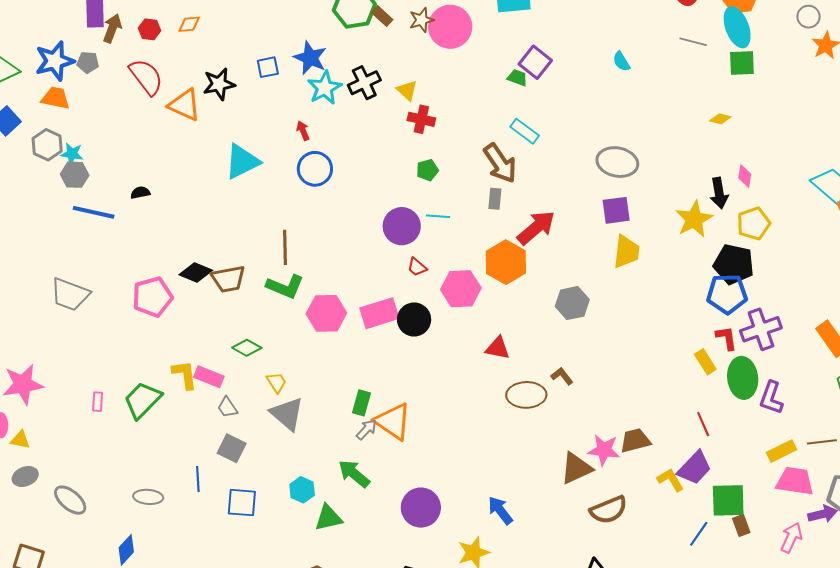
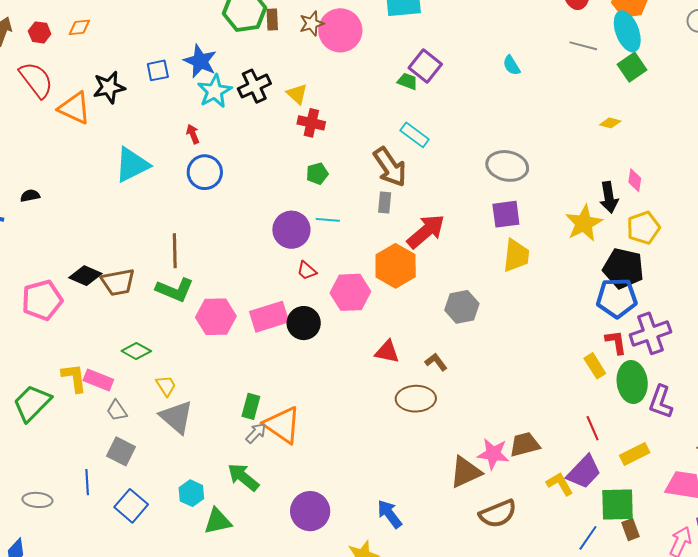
brown rectangle: (382, 16) -> (272, 20), turned 45
green square: (742, 63) -> (632, 67), turned -32
brown L-shape: (562, 376) -> (436, 362), moved
yellow rectangle: (782, 451) -> (635, 454), moved
blue square: (242, 503) -> (131, 506), turned 36

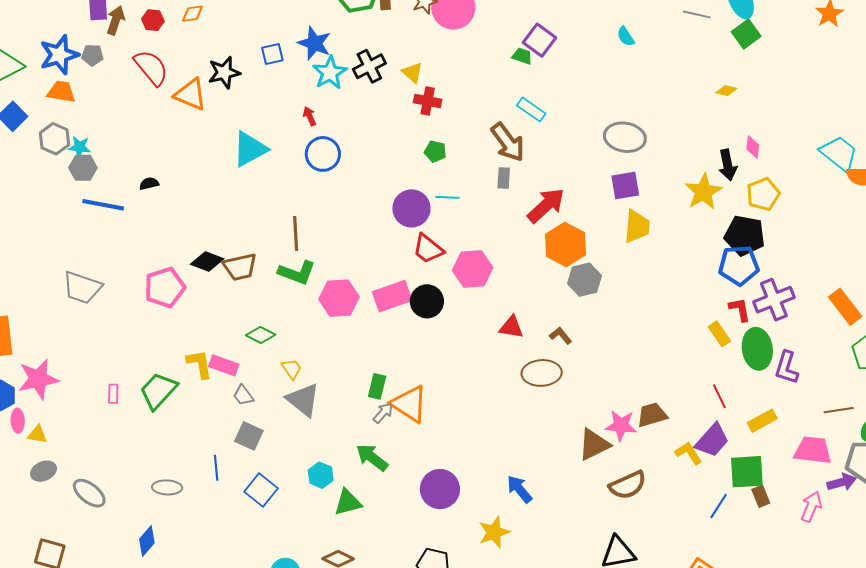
green pentagon: (317, 174) -> (435, 151), turned 30
orange hexagon: (396, 266) -> (565, 245), moved
red trapezoid: (307, 271) -> (428, 249), size x1.6

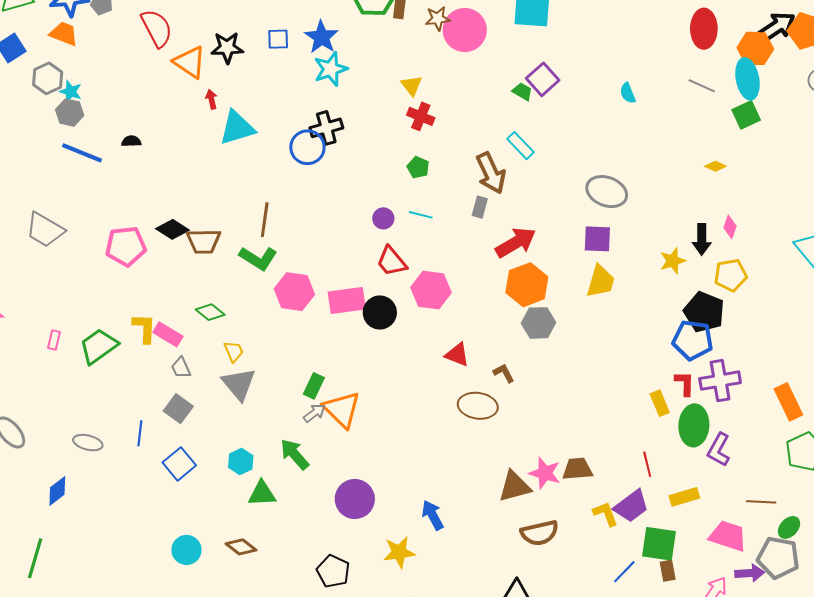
black cross: (369, 66) -> (326, 128), moved
red arrow: (310, 116) -> (211, 99), moved
yellow star: (703, 192) -> (673, 261), size x0.7
purple circle: (411, 208) -> (383, 218), size x0.6

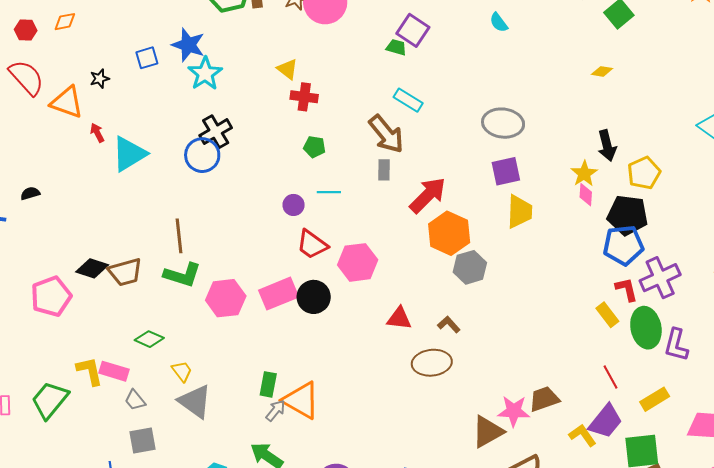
black star: (227, 48) -> (100, 79), size x0.6
pink diamond: (730, 227) -> (586, 195), moved
gray square: (178, 409) -> (143, 440), turned -32

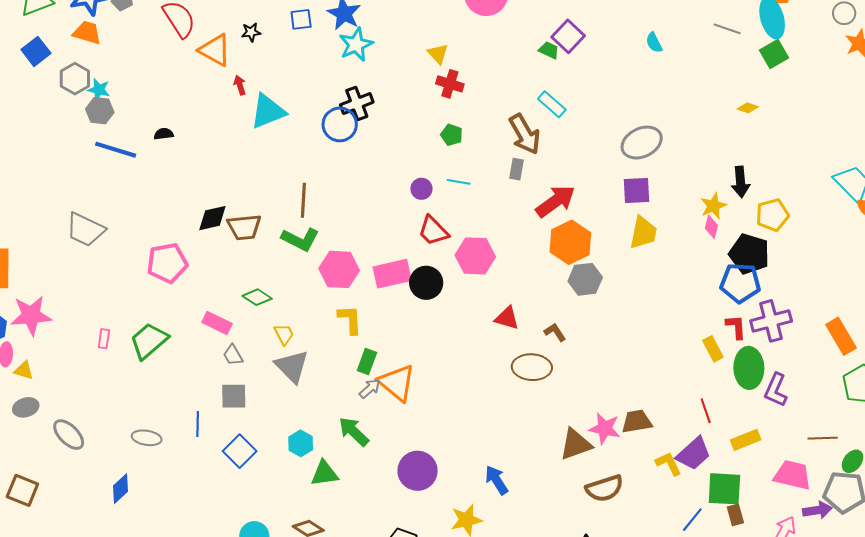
gray ellipse: (503, 123) -> (642, 143), turned -42
black diamond: (92, 268) -> (212, 218), turned -40
pink pentagon: (51, 296) -> (167, 263), moved
yellow L-shape: (90, 371) -> (350, 320), moved

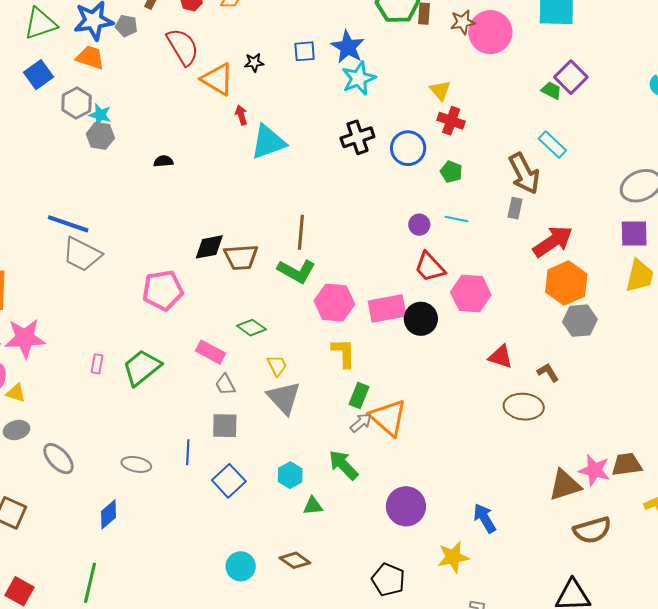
blue circle: (340, 124) -> (408, 148), moved
blue line: (116, 150) -> (68, 224), moved
green triangle: (324, 473) -> (313, 506), size x0.7

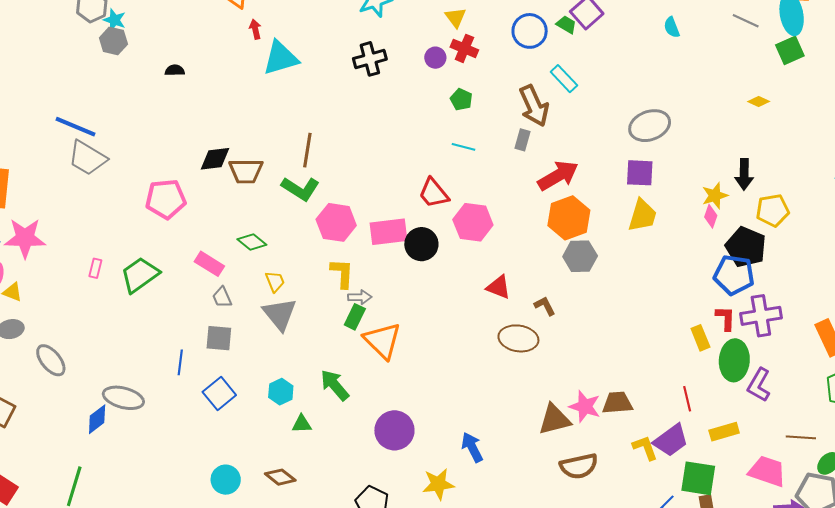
blue circle: (408, 148) -> (530, 31), moved
purple circle: (419, 225) -> (435, 58), moved
gray arrow: (361, 423) -> (360, 297), moved, turned 35
gray ellipse: (136, 464) -> (123, 398), moved, size x1.4

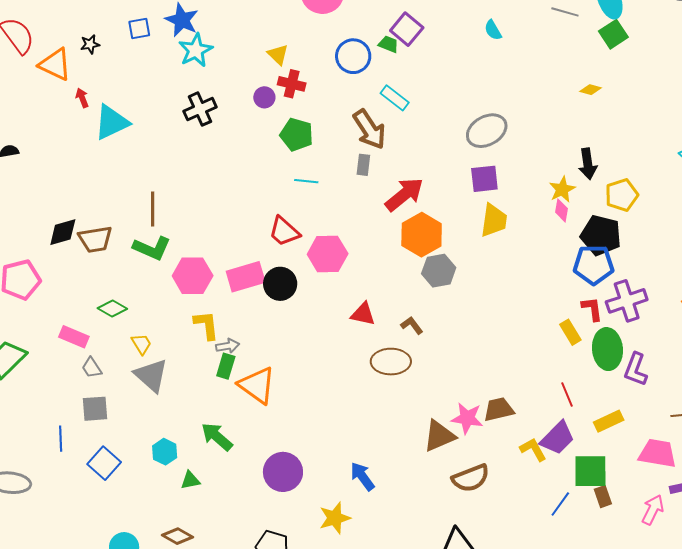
green pentagon: (461, 99) -> (297, 135), size x1.5

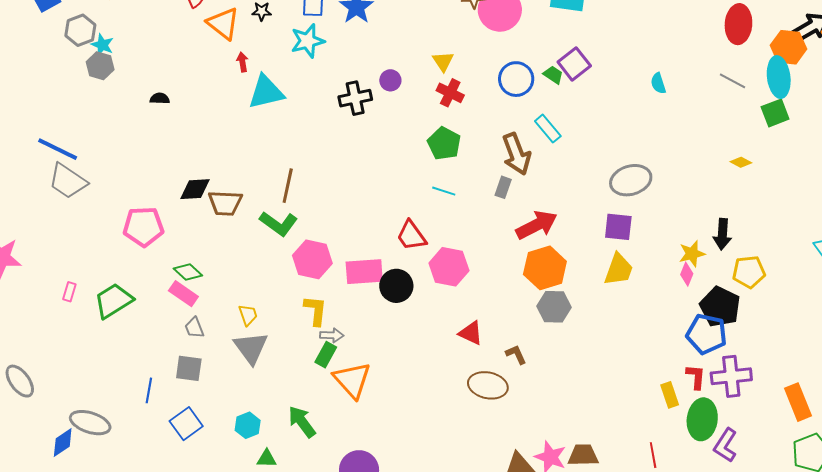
cyan star: (196, 50) -> (308, 41), moved
purple circle: (264, 97) -> (390, 80), moved
green diamond: (112, 308) -> (188, 272), moved

